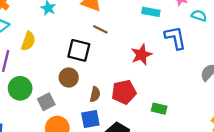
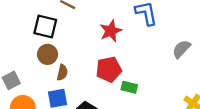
brown circle: (69, 78) -> (48, 54), moved
red pentagon: (124, 92) -> (109, 69), moved

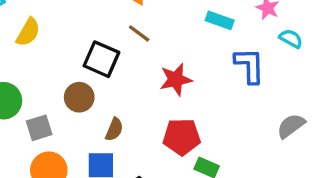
red star: (111, 31) -> (176, 79), moved
brown circle: (48, 54) -> (79, 97), moved

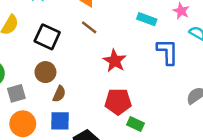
black square: (101, 59) -> (47, 37), moved
red star: (176, 79) -> (115, 61), turned -30
brown semicircle: (114, 129) -> (59, 94), moved

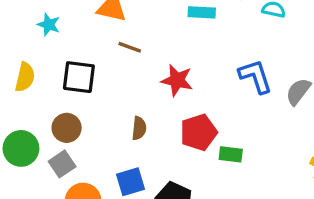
blue L-shape: (167, 52) -> (255, 76), moved
brown circle: (45, 72) -> (67, 128), moved
brown semicircle: (59, 94) -> (139, 128), moved

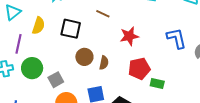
red star: (177, 80) -> (129, 36), turned -30
brown circle: (67, 128) -> (84, 57), moved

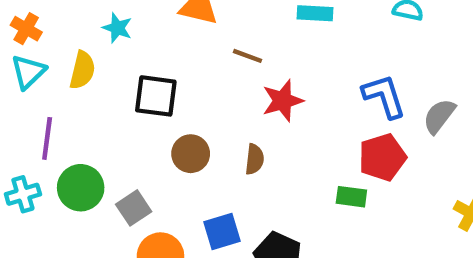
brown line: (103, 14) -> (248, 56), moved
yellow semicircle: (38, 26) -> (82, 70), moved
brown semicircle: (104, 63) -> (255, 159), moved
red pentagon: (139, 69) -> (382, 157), moved

